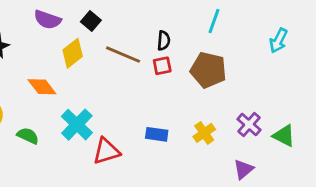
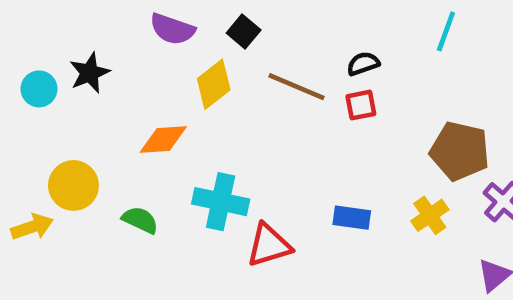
black semicircle: (164, 41) -> (363, 64), turned -114
brown pentagon: (208, 70) -> (460, 151), moved
orange diamond: (42, 87) -> (163, 139), turned -56
cyan cross: (77, 125) -> (221, 202), turned -32

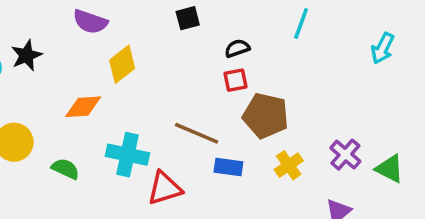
black square: (244, 31) -> (188, 18), moved, turned 35
brown line: (296, 87) -> (197, 133), moved
brown pentagon: (460, 151) -> (266, 116), moved

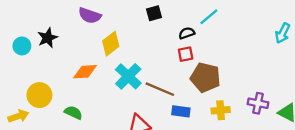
cyan line: (301, 23) -> (209, 17), moved, turned 30
cyan cross: (127, 155) -> (128, 76), moved, turned 32
purple cross: (345, 155) -> (258, 103), turned -30
yellow cross: (289, 165) -> (221, 110), turned 30

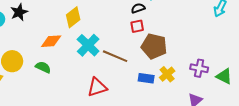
yellow cross: (221, 110) -> (167, 74), turned -35
blue rectangle: (181, 111) -> (146, 78), moved
green semicircle: (73, 113) -> (43, 67), moved

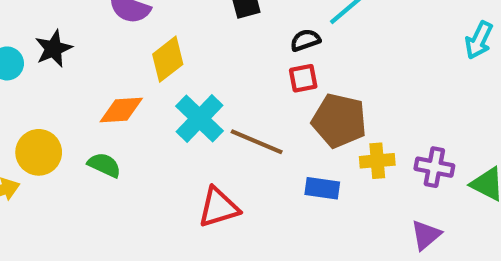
yellow cross: (167, 74) -> (377, 161), moved, turned 35

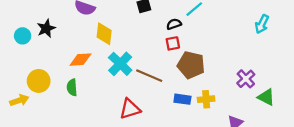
yellow diamond: (168, 59) -> (104, 34), turned -45
yellow cross: (377, 161) -> (206, 99), moved
green semicircle: (104, 165) -> (72, 87), turned -119
purple cross: (434, 167) -> (246, 79), moved, turned 36

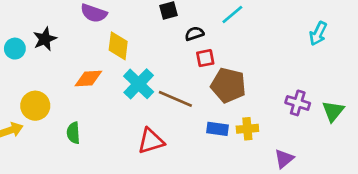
black semicircle: (174, 24) -> (194, 34), moved
purple cross: (246, 79) -> (298, 103), turned -30
green semicircle: (72, 87) -> (73, 133), moved
green triangle: (266, 97) -> (333, 111), moved, turned 42

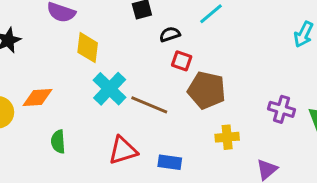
red square: (205, 58) -> (182, 61), turned 30
orange diamond: (88, 78) -> (38, 98), moved
blue rectangle: (217, 129) -> (170, 162), moved
green semicircle: (73, 133) -> (58, 142), moved

